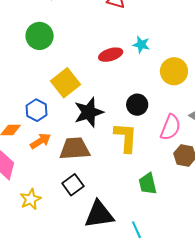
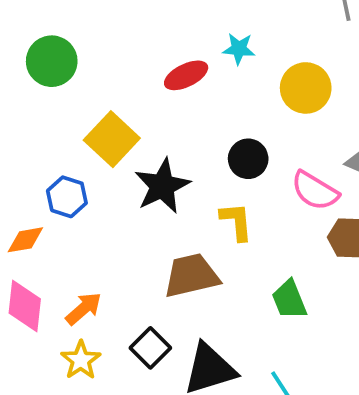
pink semicircle: (170, 127) -> (315, 191), turned 108
yellow L-shape: (126, 137) -> (236, 221), size x0.7
orange arrow: (40, 141) -> (84, 309), moved
brown trapezoid: (75, 149) -> (191, 276), moved
black square: (73, 185) -> (150, 348), moved

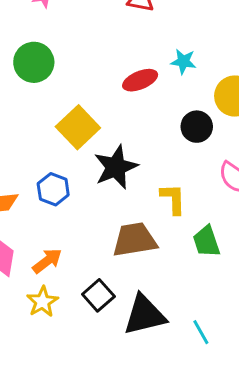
black circle: (248, 159) -> (197, 127), moved
blue hexagon: (67, 197) -> (53, 189), moved
green trapezoid: (289, 300) -> (206, 241), moved

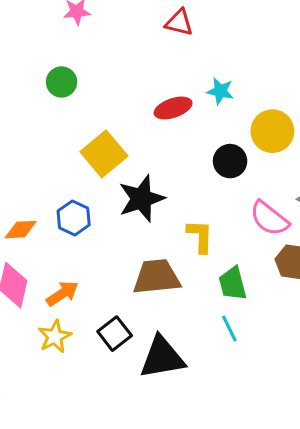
green circle: (34, 62) -> (62, 82), size x0.7
cyan line: (201, 332) -> (229, 329), moved

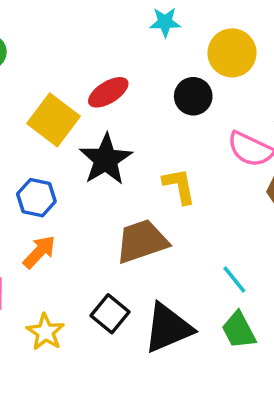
red ellipse: (173, 108) -> (108, 92), moved
green trapezoid: (233, 283) -> (239, 330), moved
orange arrow: (62, 293) -> (39, 252), moved

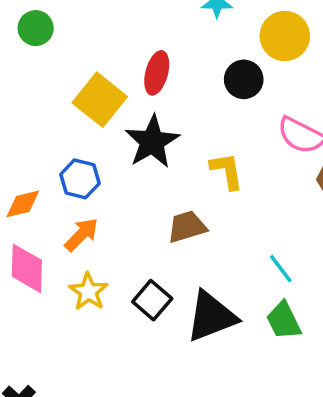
red ellipse: (108, 92) -> (157, 73), turned -45
brown trapezoid: (142, 241) -> (187, 227), size x0.7
yellow star: (45, 332) -> (88, 292), moved

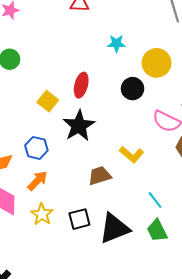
yellow square: (100, 100) -> (48, 101), size x0.7
yellow L-shape: (227, 171) -> (132, 155), moved, turned 140
black square: (152, 300) -> (79, 219), turned 35

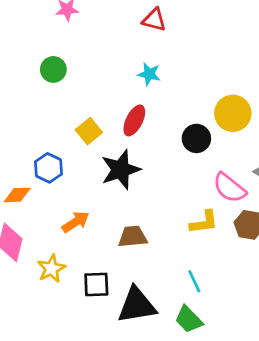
cyan star: (116, 43) -> (149, 74), moved
blue hexagon: (36, 148) -> (48, 168), moved
yellow L-shape: (132, 155) -> (204, 222), moved, turned -60
orange arrow: (37, 181) -> (76, 222), moved
green trapezoid: (157, 231) -> (189, 319), turned -30

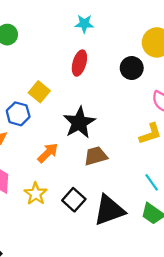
yellow square: (89, 131) -> (39, 92), moved
black star: (121, 170) -> (79, 123), moved
black square: (96, 285) -> (74, 200), turned -35

